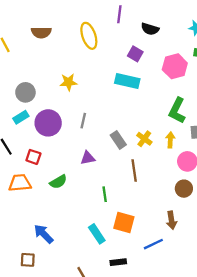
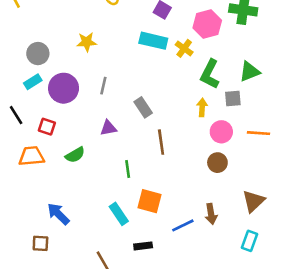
yellow cross: (144, 139) -> (184, 48), moved
brown arrow: (171, 220) -> (211, 214), moved

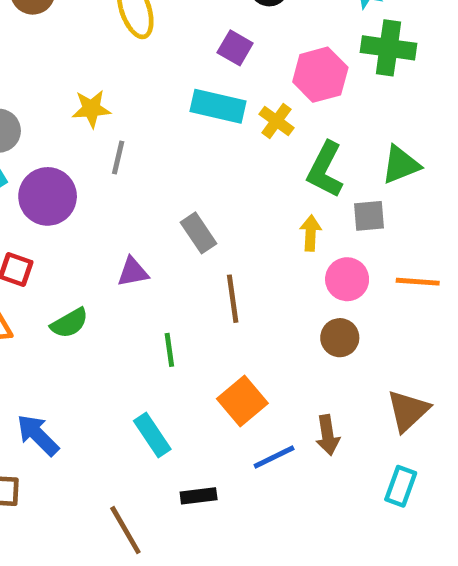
gray line: (103, 86) -> (118, 157), moved
orange square: (149, 201) -> (242, 401), moved, turned 35

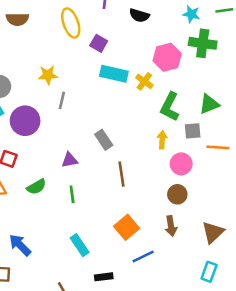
purple square: (235, 48) -> (99, 43), moved
orange line: (418, 282) -> (218, 147), moved
green line: (169, 350) -> (72, 194), moved
brown arrow: (328, 435) -> (171, 226), moved

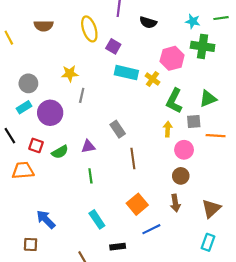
green semicircle: (36, 187) -> (60, 152), moved

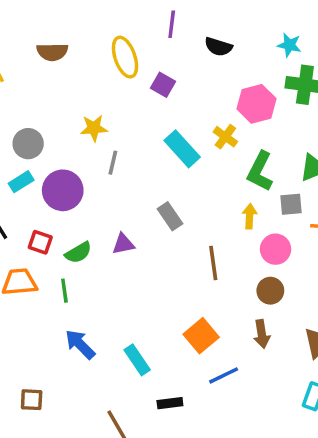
cyan rectangle: (126, 73) -> (182, 149), moved, turned 35
brown line: (133, 158) -> (213, 263), moved
green line: (90, 176) -> (64, 291), moved
blue arrow: (46, 219) -> (80, 344), moved

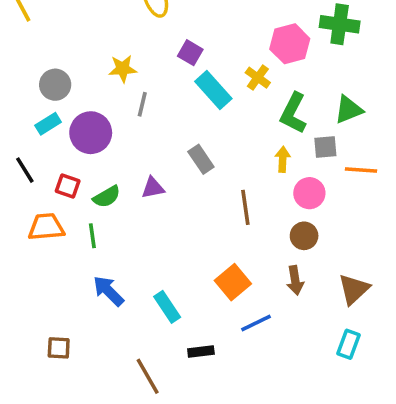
purple square: (163, 85) -> (190, 53), moved

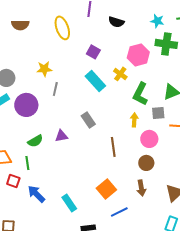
purple square: (190, 53) -> (93, 52), moved
red square: (68, 186) -> (13, 181), moved

